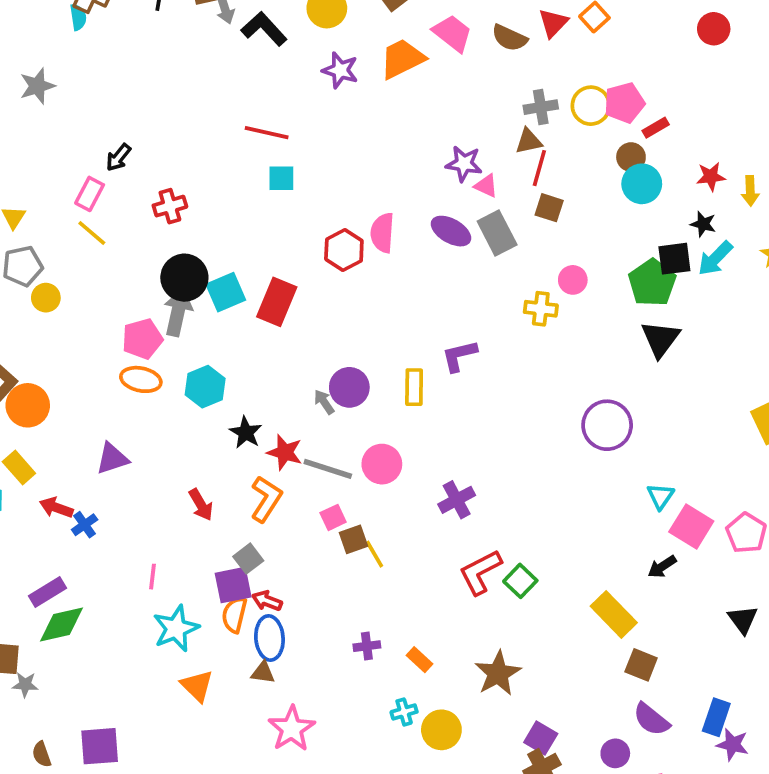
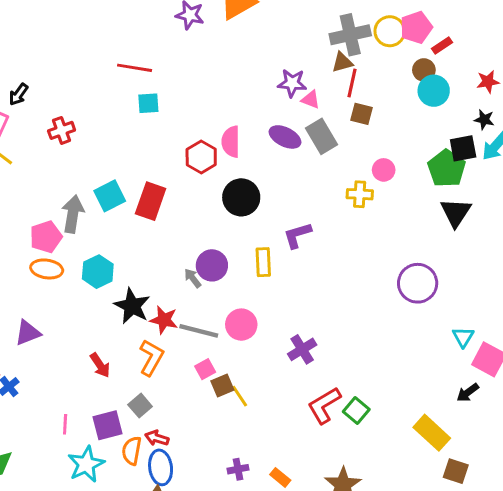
gray cross: (541, 107) -> (350, 35), size x1.5
black circle: (184, 278) -> (241, 197), moved
black star: (246, 433) -> (132, 306), size x1.4
purple square: (233, 585) -> (107, 425), moved

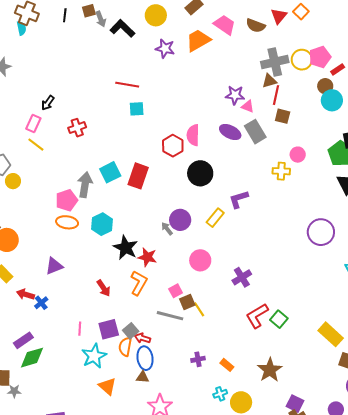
yellow rectangle: (263, 262) -> (215, 218), turned 42
gray line: (199, 331) -> (170, 316), moved
gray square: (140, 406) -> (131, 331), moved

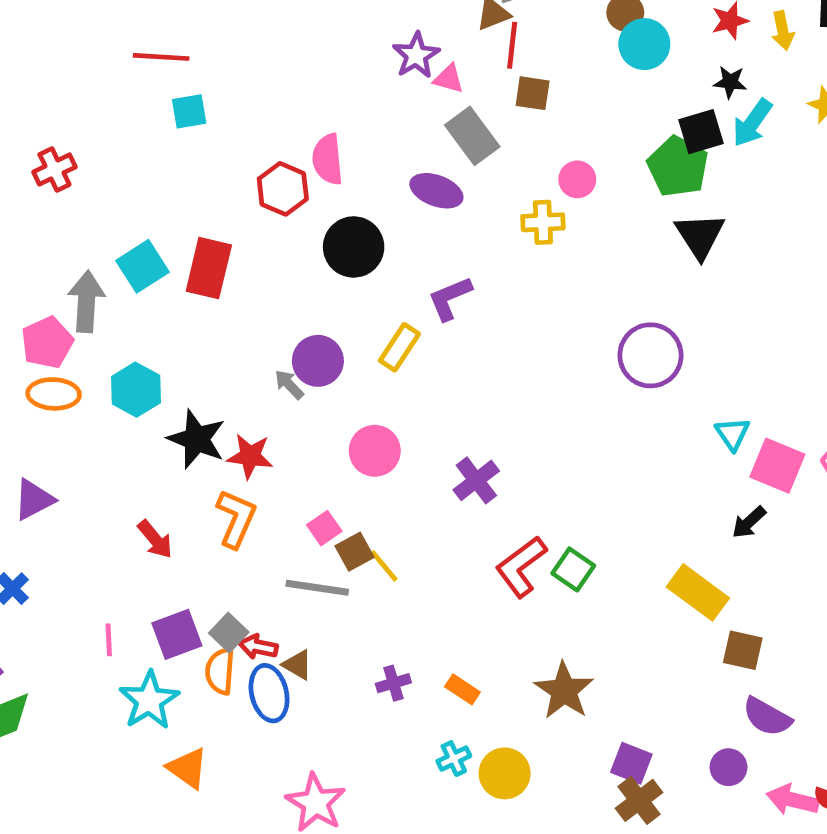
purple star: (235, 95) -> (416, 55), turned -30
purple ellipse: (230, 132) -> (436, 191), moved
brown triangle: (143, 377) -> (297, 665), moved, turned 32

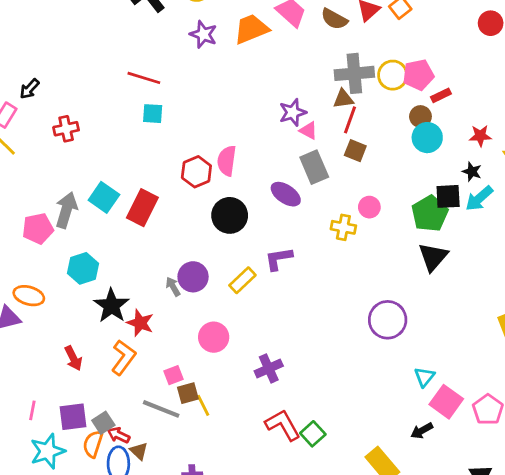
cyan square: (143, 266) -> (104, 197), turned -36
orange ellipse: (54, 394) -> (29, 296), moved
red L-shape: (521, 567) -> (283, 425), turned 84

